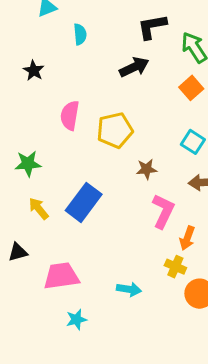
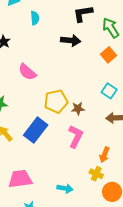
black arrow: (134, 67) -> (71, 40), turned 30
pink semicircle: (70, 115) -> (27, 72), turned -60
yellow pentagon: (115, 130) -> (56, 101), moved
pink L-shape: (163, 211) -> (76, 136), moved

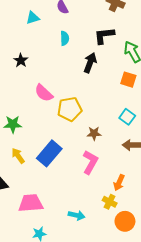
cyan semicircle: (35, 18) -> (65, 38), moved
black arrow: (71, 40) -> (90, 63), turned -78
orange square: (108, 55) -> (128, 80), turned -35
yellow pentagon: (56, 101) -> (70, 109), moved

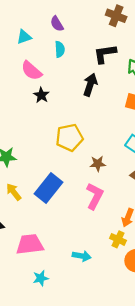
cyan semicircle: (65, 38) -> (60, 49), moved
black star: (21, 61) -> (41, 95), moved
pink semicircle: (44, 93) -> (31, 71), moved

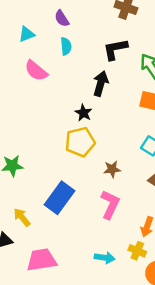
black star: (41, 95) -> (83, 113), moved
yellow arrow: (14, 192) -> (22, 217), moved
cyan arrow: (82, 256) -> (105, 258), moved

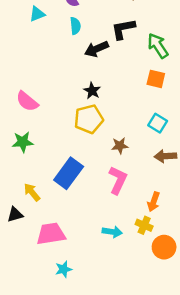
pink semicircle: (36, 71) -> (27, 101), moved
black arrow: (101, 84) -> (96, 49), moved, turned -130

